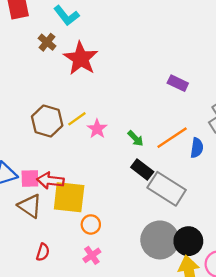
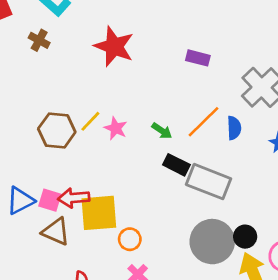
red star: (81, 58) -> (114, 46), moved
pink square: (30, 179) -> (50, 200), turned 30
black circle: (188, 241) -> (245, 237), size x0.7

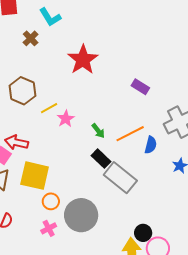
brown hexagon: (57, 130) -> (22, 91), moved
red arrow: (74, 198) -> (16, 142), moved
black circle: (245, 237) -> (143, 233), moved
gray circle: (212, 242) -> (81, 215), moved

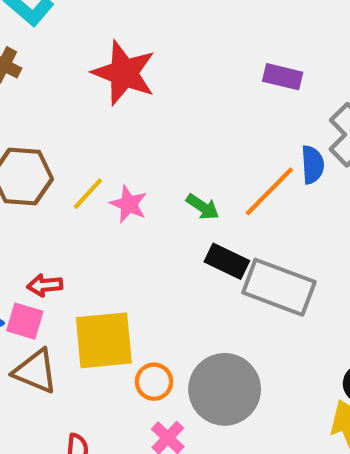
purple rectangle: (140, 87) -> (283, 77), moved
red arrow: (16, 142) -> (45, 285), size x0.7
blue semicircle: (151, 145) -> (312, 165), moved

